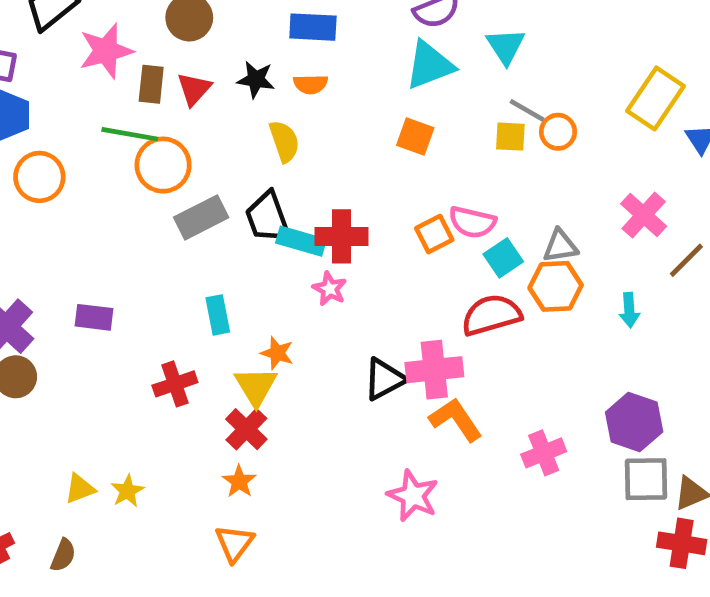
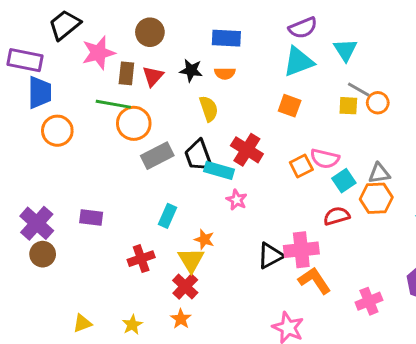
red cross: (341, 236) -> (247, 150), moved, turned 32
cyan rectangle: (218, 315) -> (168, 216), turned 35
red semicircle: (491, 315) -> (337, 216), size x0.7
yellow star: (127, 491) -> (132, 325), moved

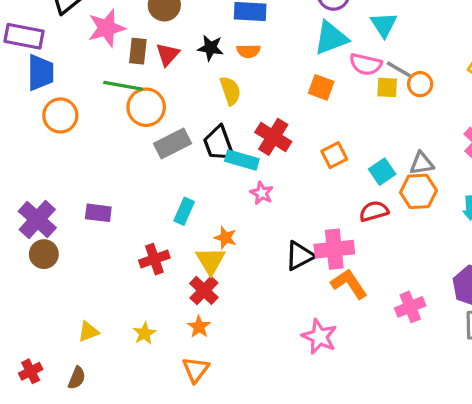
pink semicircle: (325, 159) -> (366, 64), moved

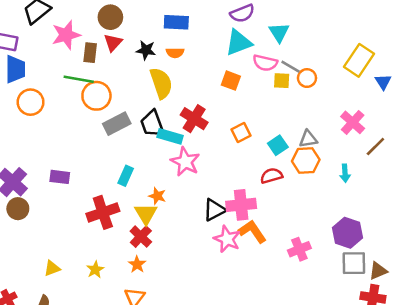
red triangle: (168, 54) -> (113, 43), moved
yellow semicircle: (230, 91) -> (161, 83), size x1.4
pink star: (262, 193) -> (185, 162), size x1.6
red cross: (154, 259) -> (103, 212), size x1.4
pink star: (319, 337) -> (227, 239), moved

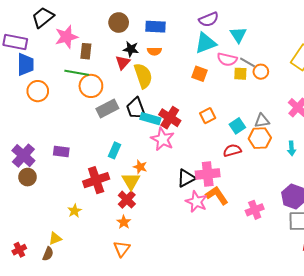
brown circle: (110, 17) -> (119, 23), moved
red triangle: (113, 43) -> (123, 62), moved
red cross: (194, 119) -> (170, 118), moved
yellow triangle: (52, 268) -> (55, 238), moved
yellow star: (95, 270) -> (75, 211), moved

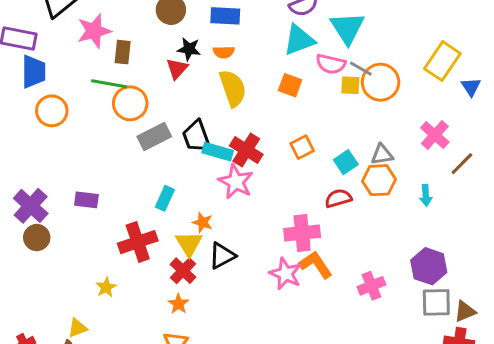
cyan triangle: (238, 35) -> (347, 28), size x1.4
orange circle: (261, 72) -> (381, 82), size x1.6
yellow semicircle: (143, 76) -> (233, 88), moved
black triangle: (186, 178) -> (222, 256), moved

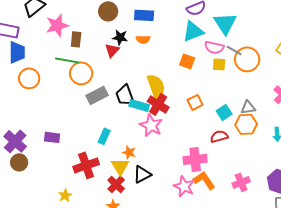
yellow square: (350, 85) -> (219, 64), moved
yellow semicircle: (233, 88) -> (156, 86), moved
pink cross: (371, 286) -> (241, 182), moved

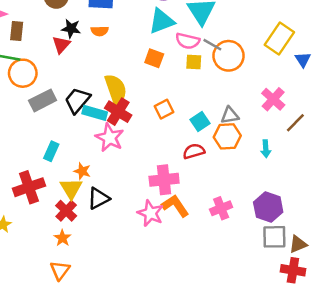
black trapezoid: (125, 95) -> (77, 100), turned 60

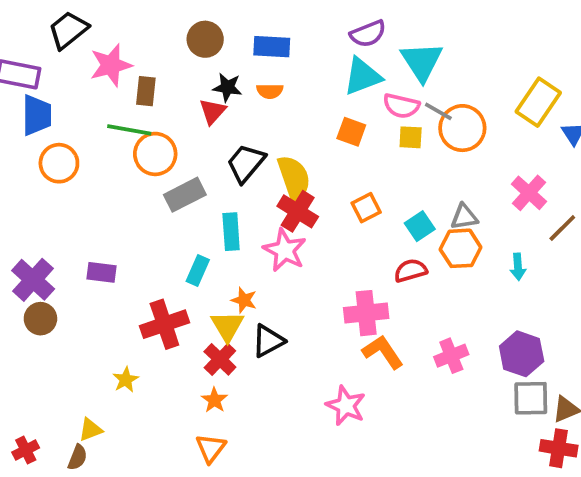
black trapezoid: (77, 100) -> (246, 163), moved
cyan rectangle: (95, 113) -> (231, 232), moved, turned 70
pink star: (150, 213) -> (346, 406), moved

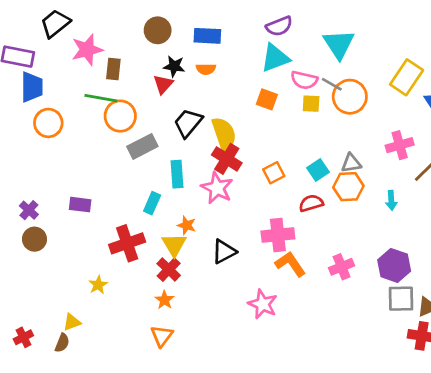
cyan triangle: (422, 61) -> (339, 44), moved
pink cross: (529, 193) -> (400, 145), turned 32
orange square: (366, 208) -> (274, 173), moved
purple cross: (33, 280) -> (29, 210), size x0.6
black triangle: (268, 341) -> (224, 252), moved

